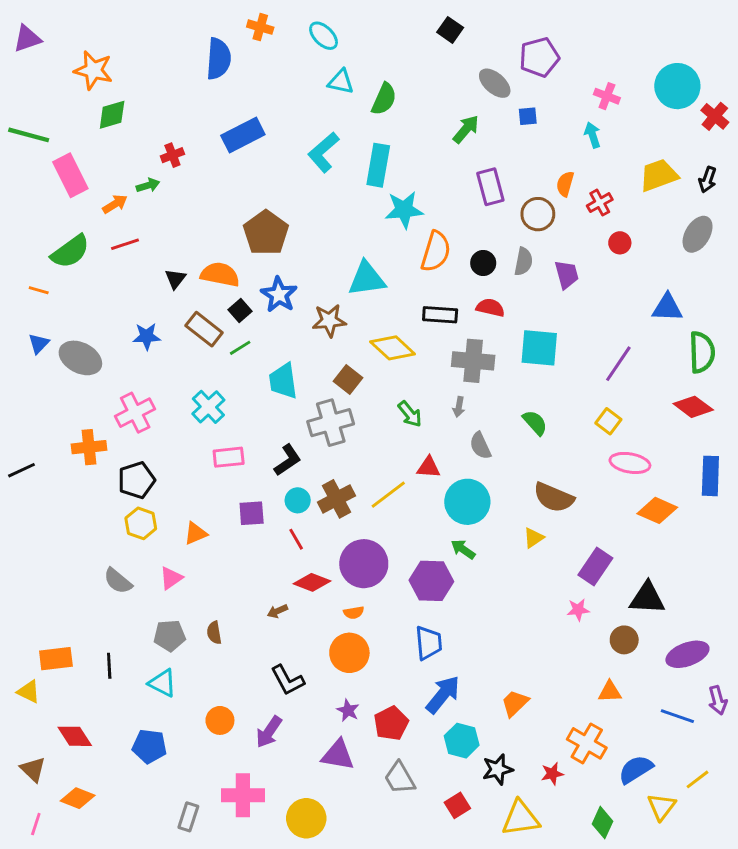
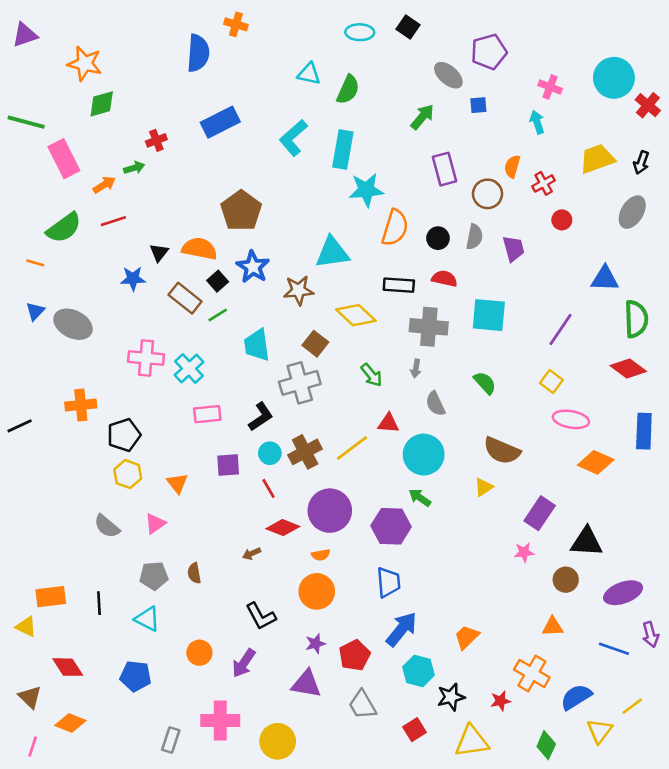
cyan ellipse: (324, 36) -> (360, 32), moved, turned -44
blue star: (147, 336) -> (133, 279), moved
pink cross: (135, 413) -> (146, 358), moved, turned 32
orange triangle: (195, 533) -> (177, 483), turned -45
purple star: (348, 710) -> (315, 644), turned 30

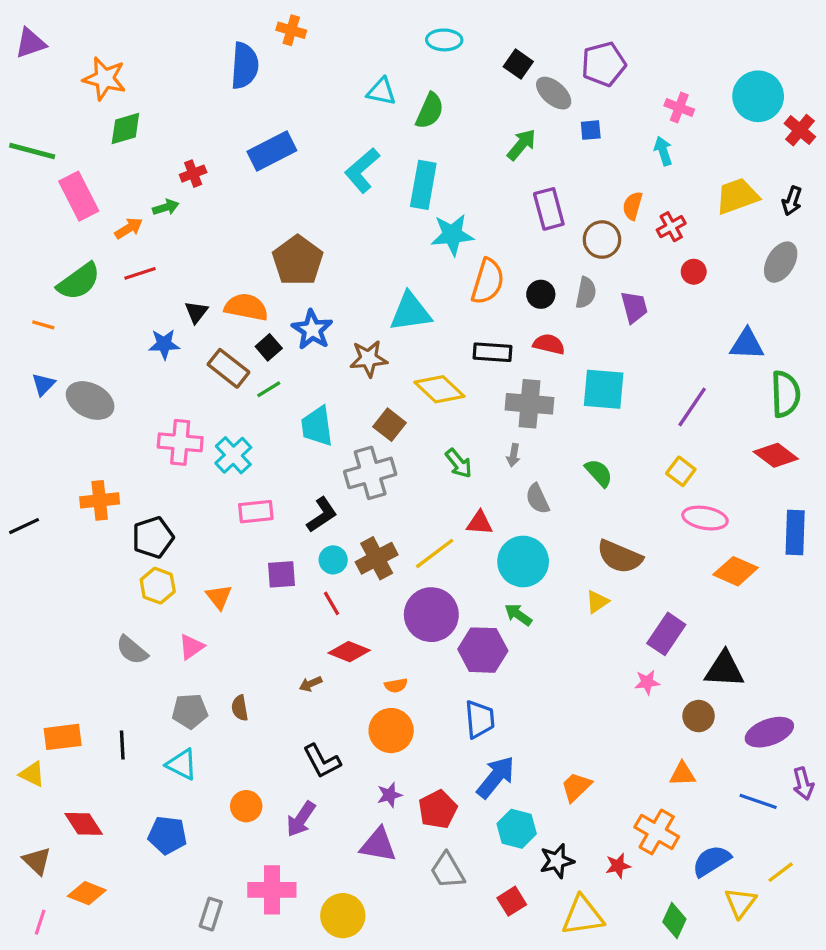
black square: (408, 27) -> (518, 64), moved
purple circle: (330, 511) -> (431, 615), moved

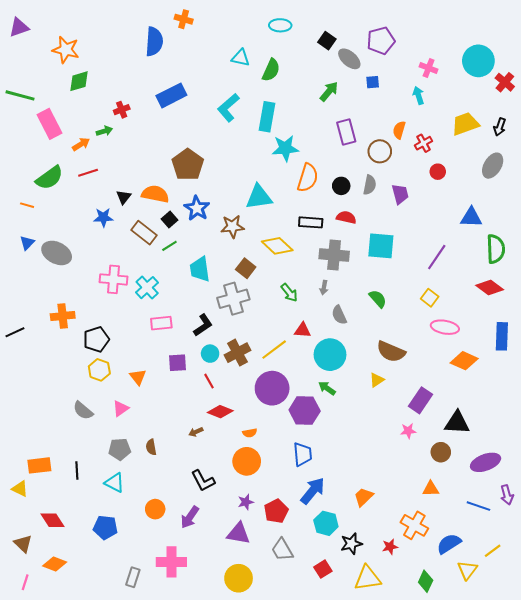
yellow circle: (343, 916) -> (239, 578), moved

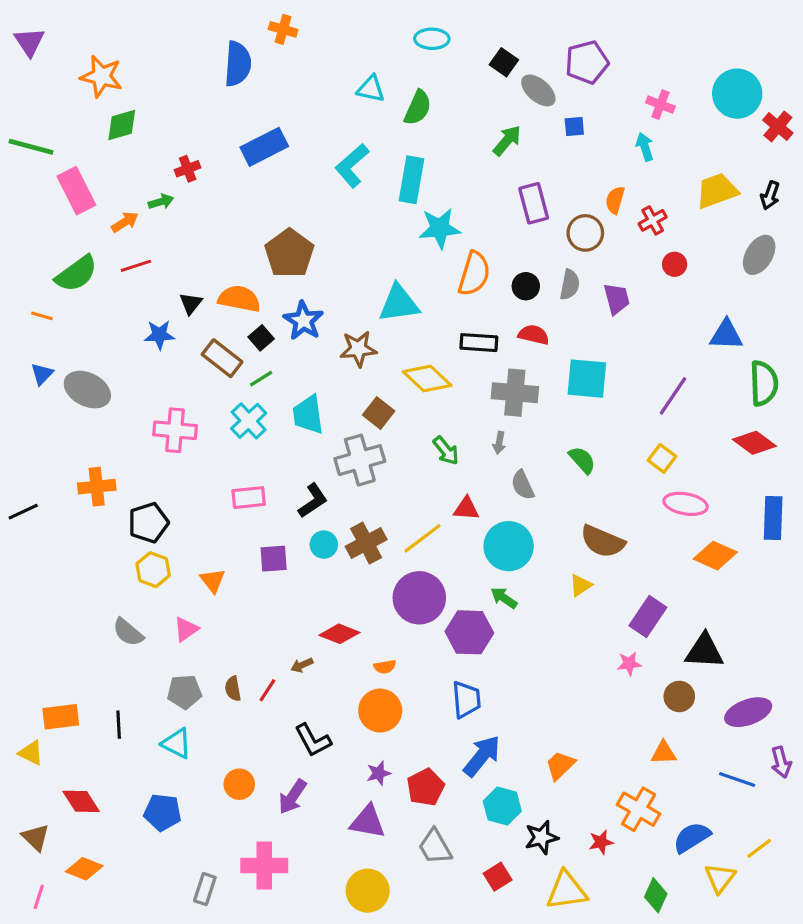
purple triangle: (19, 27) -> (29, 42), turned -45
cyan cross: (147, 288) -> (249, 421), moved
red line: (209, 381) -> (267, 690), moved, turned 63

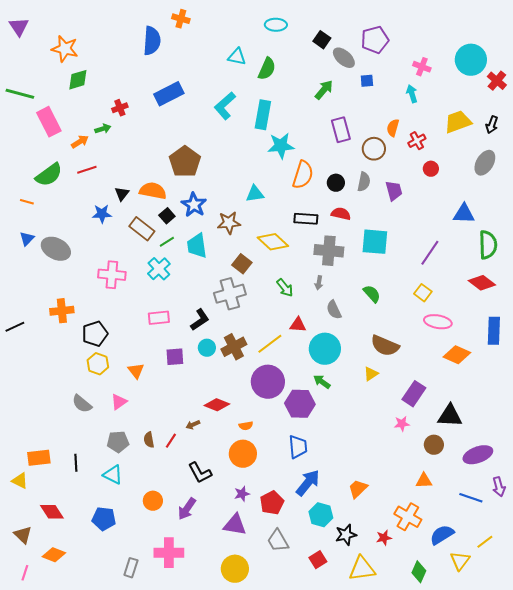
cyan triangle: (399, 303) -> (255, 194), size x0.7
cyan trapezoid: (308, 415) -> (197, 246), moved

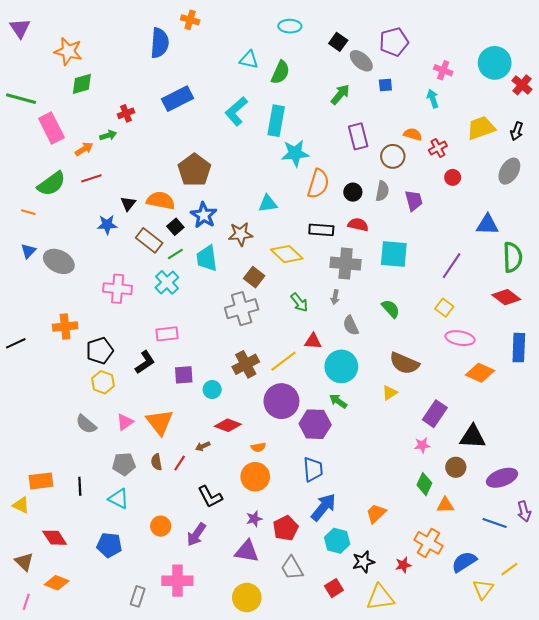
orange semicircle: (393, 128) -> (413, 134), turned 90
black L-shape: (200, 320) -> (145, 362), moved
cyan circle: (207, 348) -> (212, 390), moved
orange triangle: (136, 371) -> (160, 422), moved, size x1.6
green diamond: (419, 572) -> (424, 484), moved

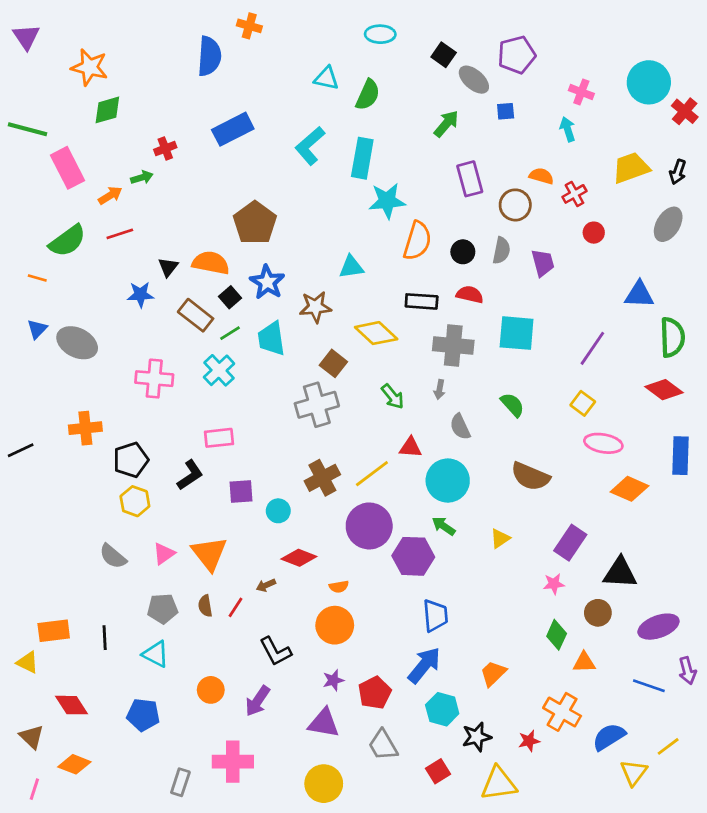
yellow triangle: (390, 393) -> (500, 538), moved
blue trapezoid: (313, 469) -> (435, 616), moved

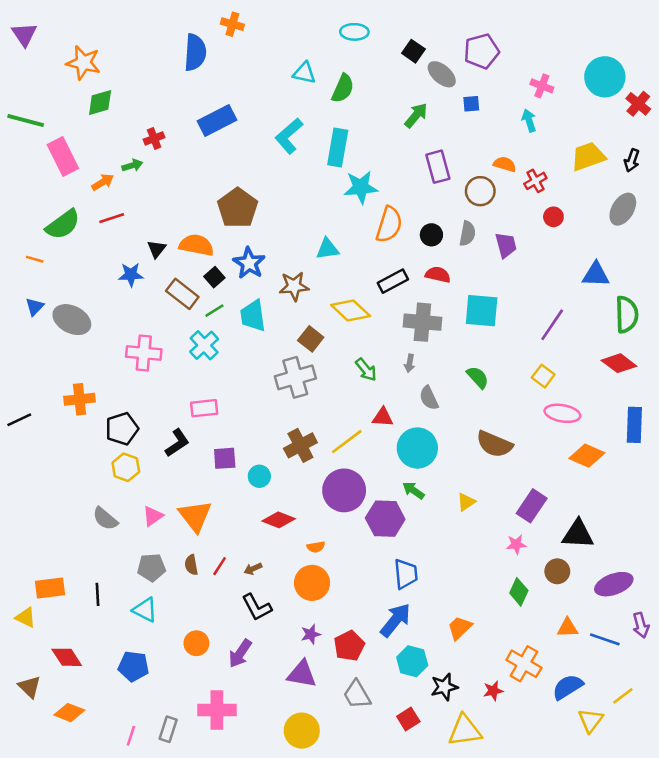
black rectangle: (422, 301) -> (393, 281), turned -32
brown arrow: (266, 585) -> (253, 569), moved
orange triangle: (584, 662) -> (568, 628), moved
pink line: (34, 789) -> (131, 736), moved

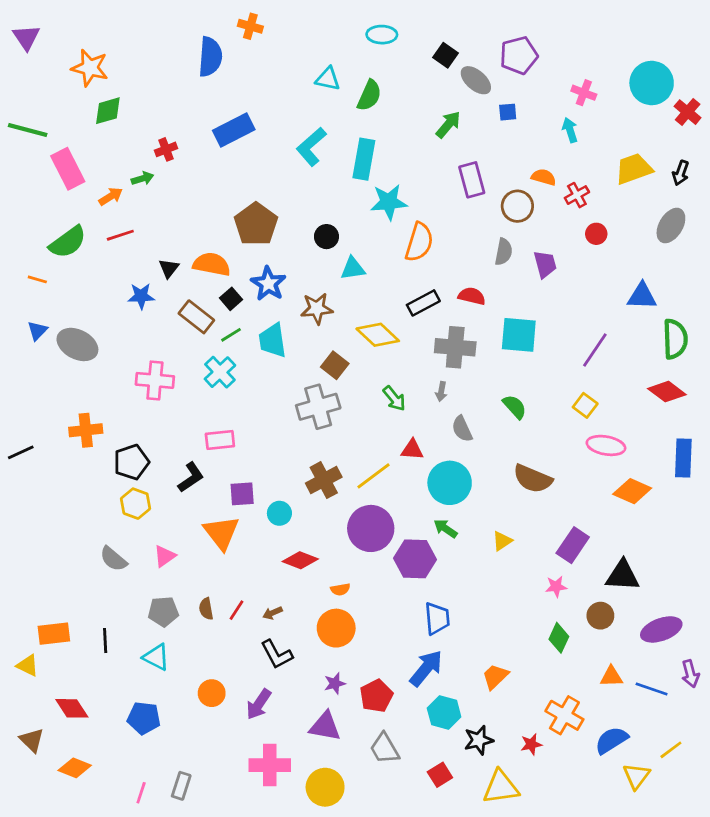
black circle: (431, 235) -> (326, 237), moved
orange triangle: (195, 516) -> (221, 533), moved
pink cross: (217, 710) -> (270, 765), moved

